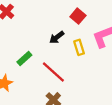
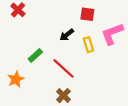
red square: (78, 16) -> (87, 14), turned -32

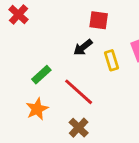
red square: (87, 14) -> (99, 20), moved
orange star: (16, 79) -> (37, 109), moved

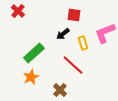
green rectangle: (41, 75) -> (34, 53), size x1.5
red line: (79, 92) -> (73, 65), moved

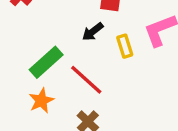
red line: (73, 65) -> (86, 80), moved

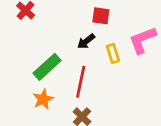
red line: (86, 80) -> (81, 82), turned 60

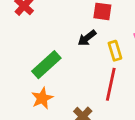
red line: (81, 82) -> (111, 84), moved

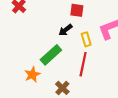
green rectangle: (46, 65) -> (51, 55), moved

